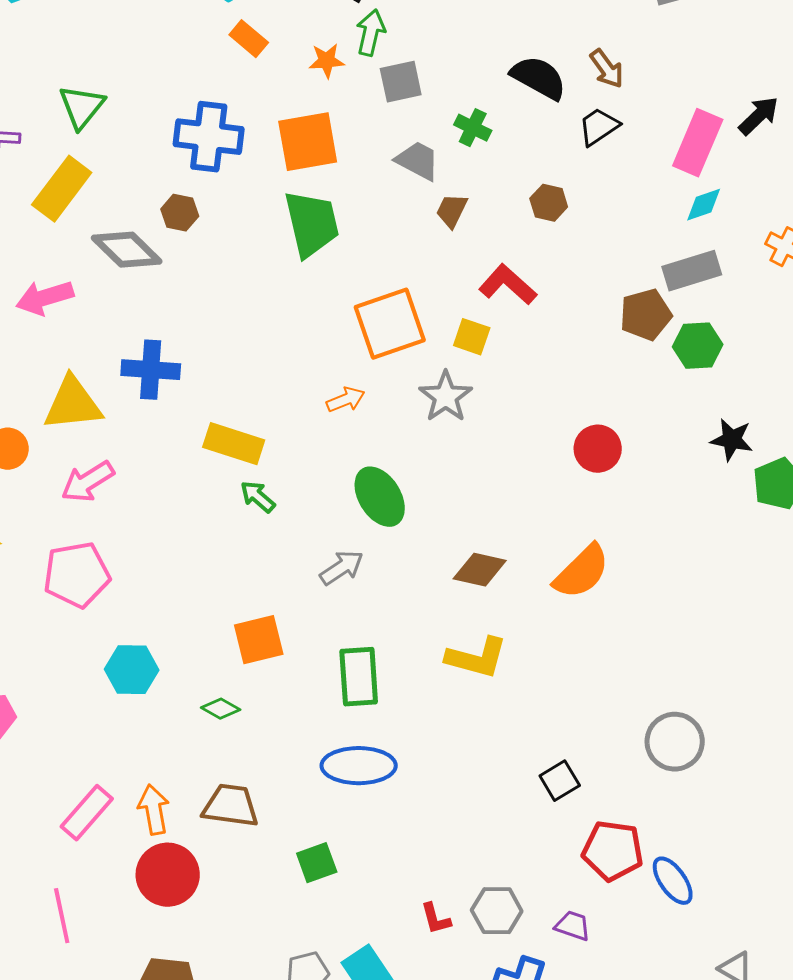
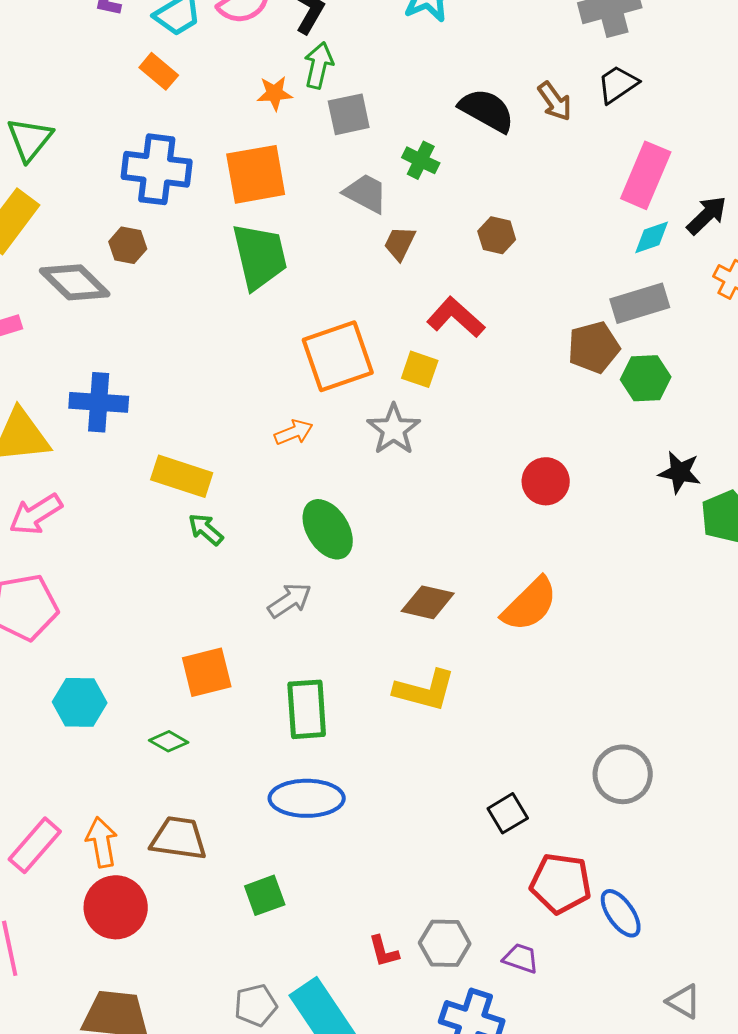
orange rectangle: (249, 39) -> (159, 71), moved
black arrow: (759, 116) -> (707, 215), moved
black trapezoid: (599, 127) -> (618, 84), moved

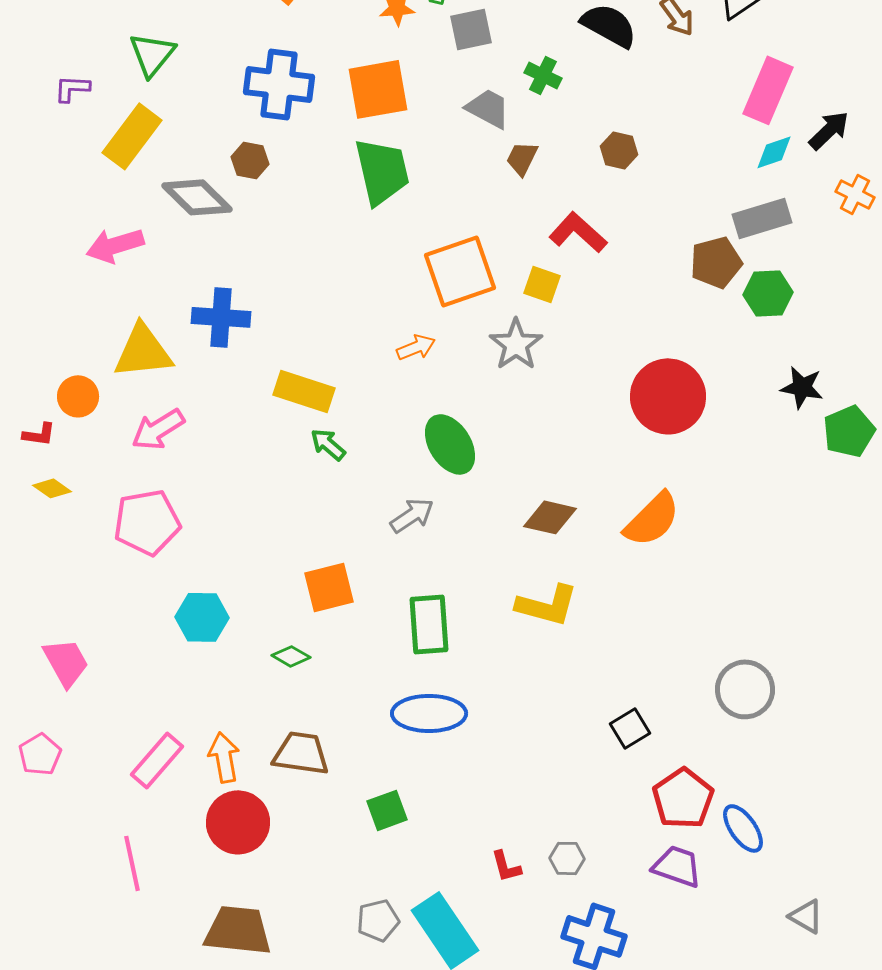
red circle: (546, 481) -> (668, 396), size x1.6
red pentagon: (561, 883) -> (683, 798), turned 30
gray hexagon: (445, 943) -> (567, 858), size x0.7
purple trapezoid: (521, 958) -> (677, 866), moved, size x1.4

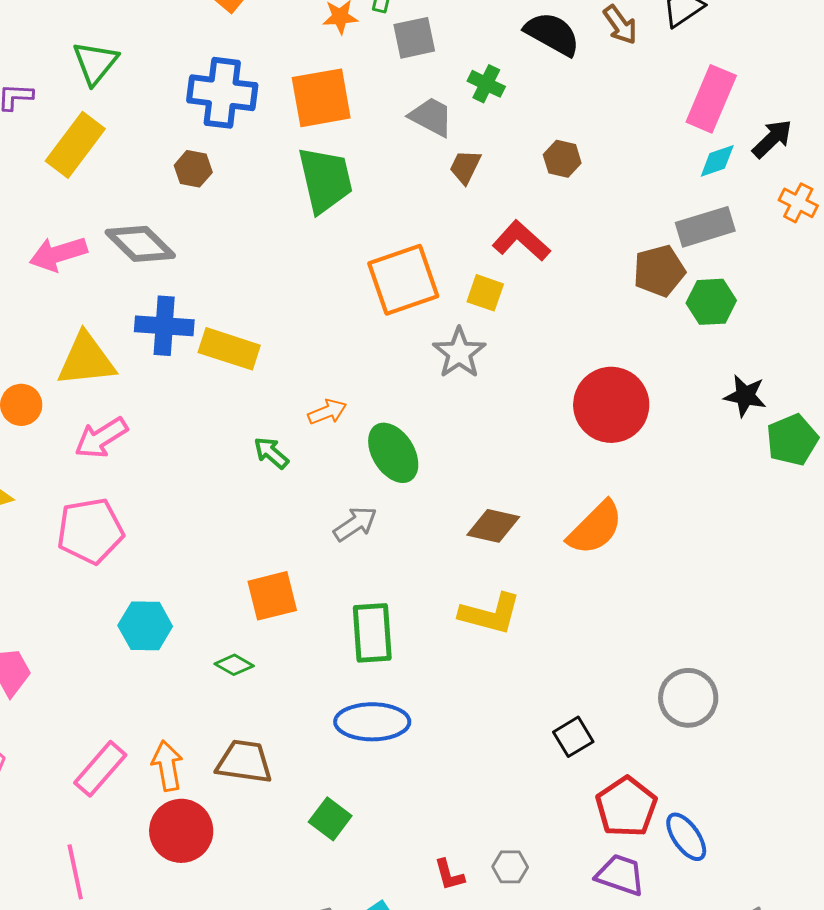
gray diamond: (197, 197) -> (140, 244), moved
orange arrow: (416, 347) -> (327, 412), moved
yellow rectangle: (304, 391) -> (229, 349), moved
green square: (387, 810) -> (330, 819), turned -33

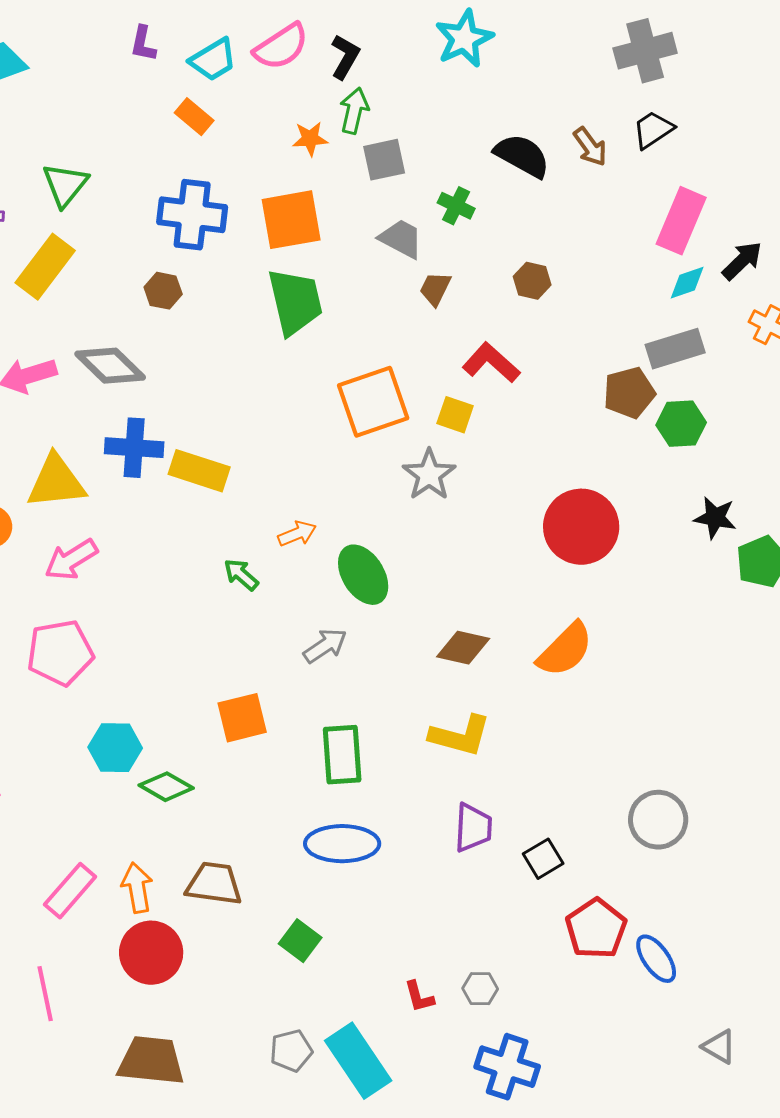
green diamond: (234, 665) -> (166, 787), moved, size x1.4
purple trapezoid: (620, 875) -> (473, 828), moved, turned 74

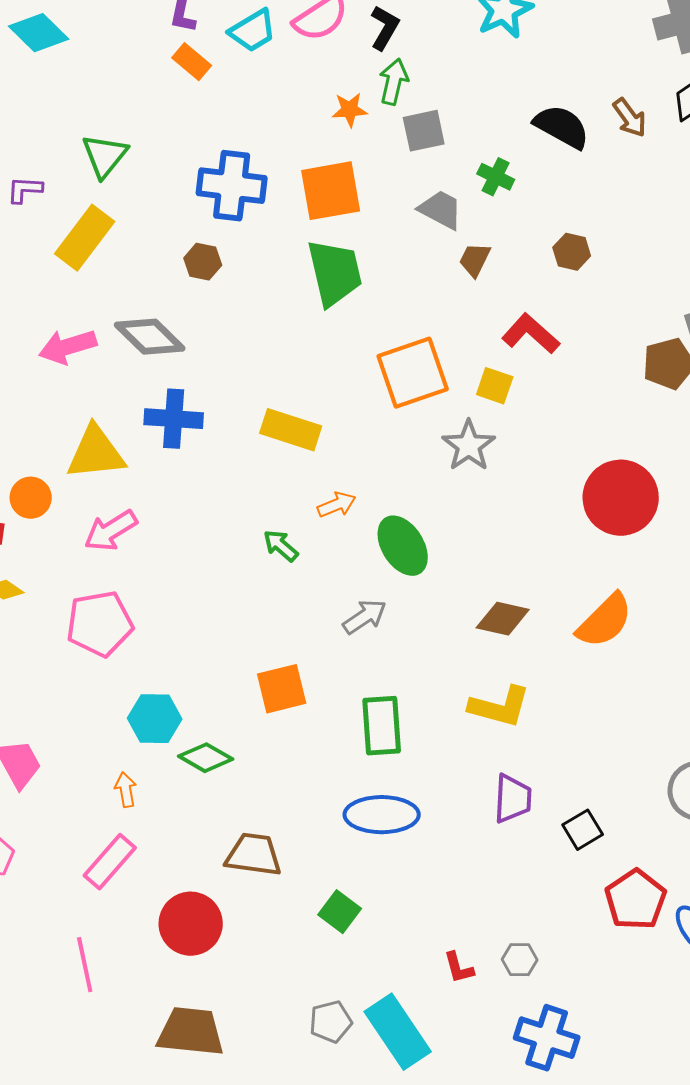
orange rectangle: (194, 117) -> (192, 62), moved
yellow rectangle: (199, 471) -> (291, 430), moved
orange arrow: (137, 888) -> (126, 790), moved, size x0.7

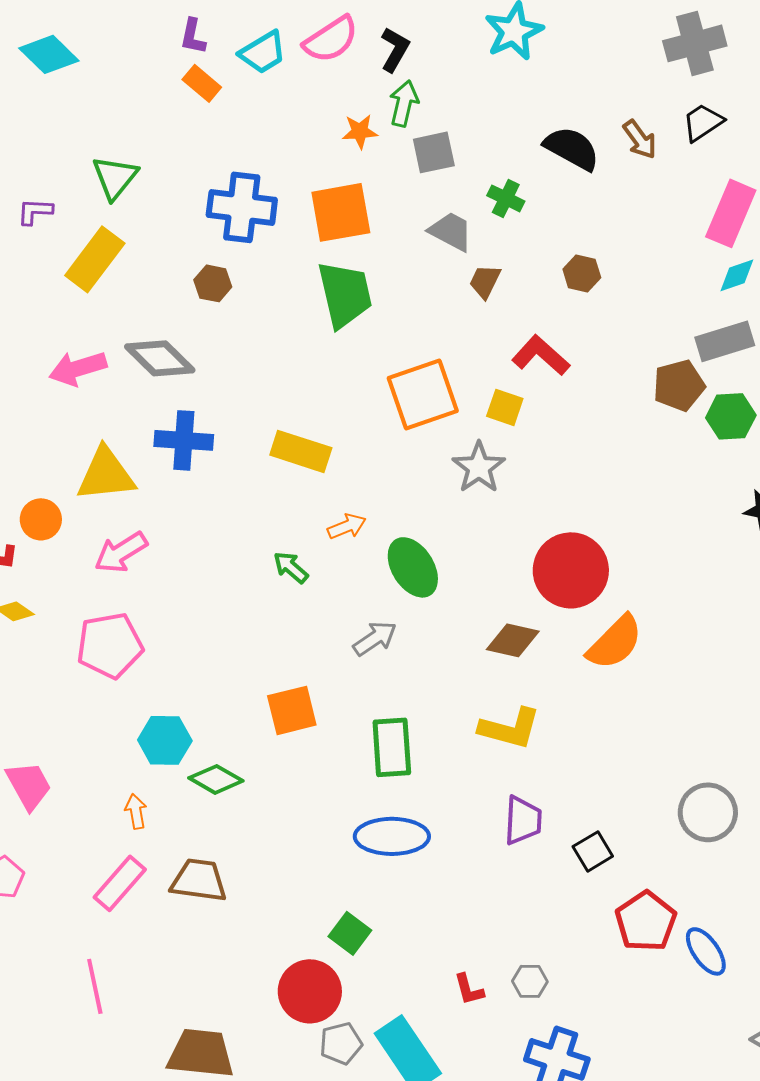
red circle: (621, 498) -> (571, 570), moved
brown trapezoid: (254, 855) -> (199, 880), moved
red circle: (191, 924) -> (310, 991), moved

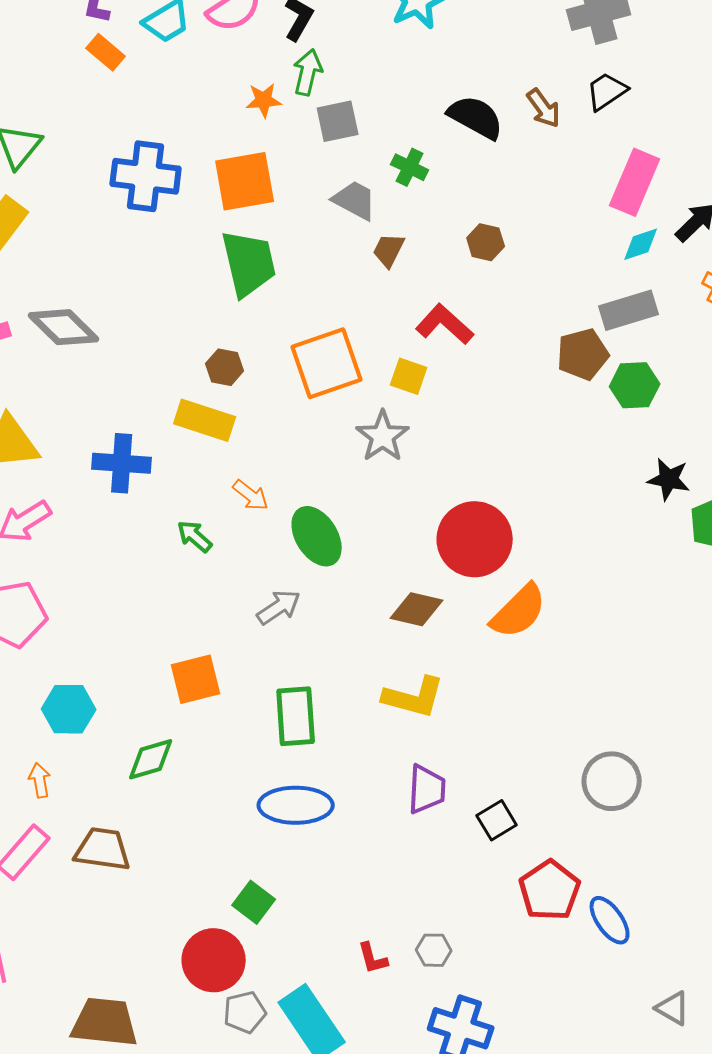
brown hexagon: (213, 283) -> (225, 367), moved
blue cross: (184, 440) -> (122, 463), moved
orange arrow: (347, 526) -> (251, 495), turned 60
green diamond: (216, 779) -> (151, 759), moved, turned -46

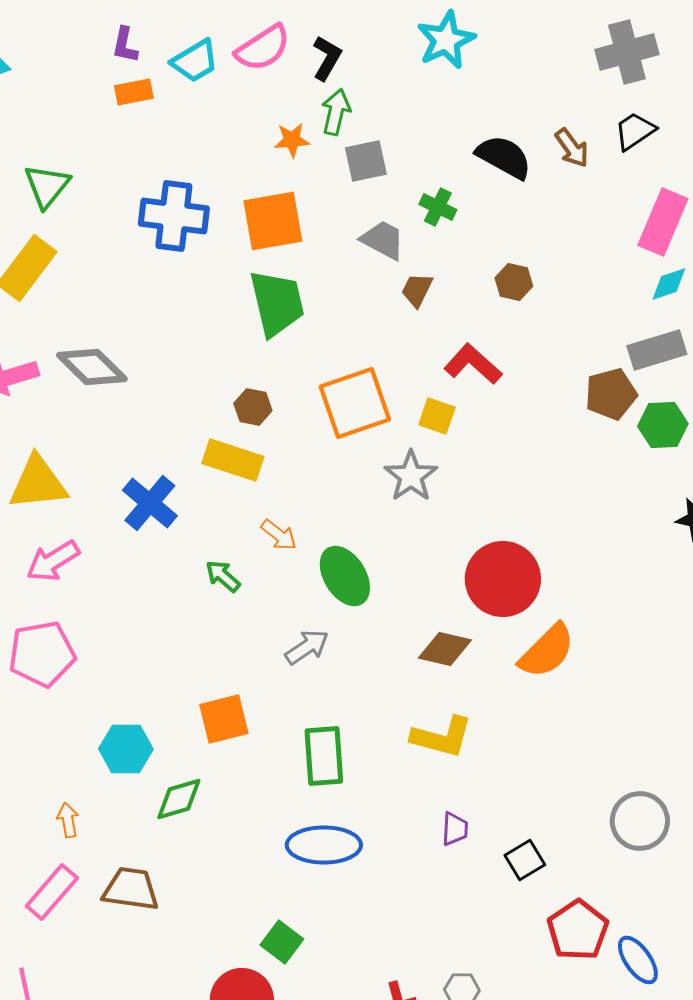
orange rectangle: (106, 52) -> (134, 92), turned -51
blue cross: (122, 463) -> (150, 503), turned 36
cyan hexagon: (69, 709) -> (126, 749), moved
purple trapezoid: (427, 789) -> (455, 829), size x0.7

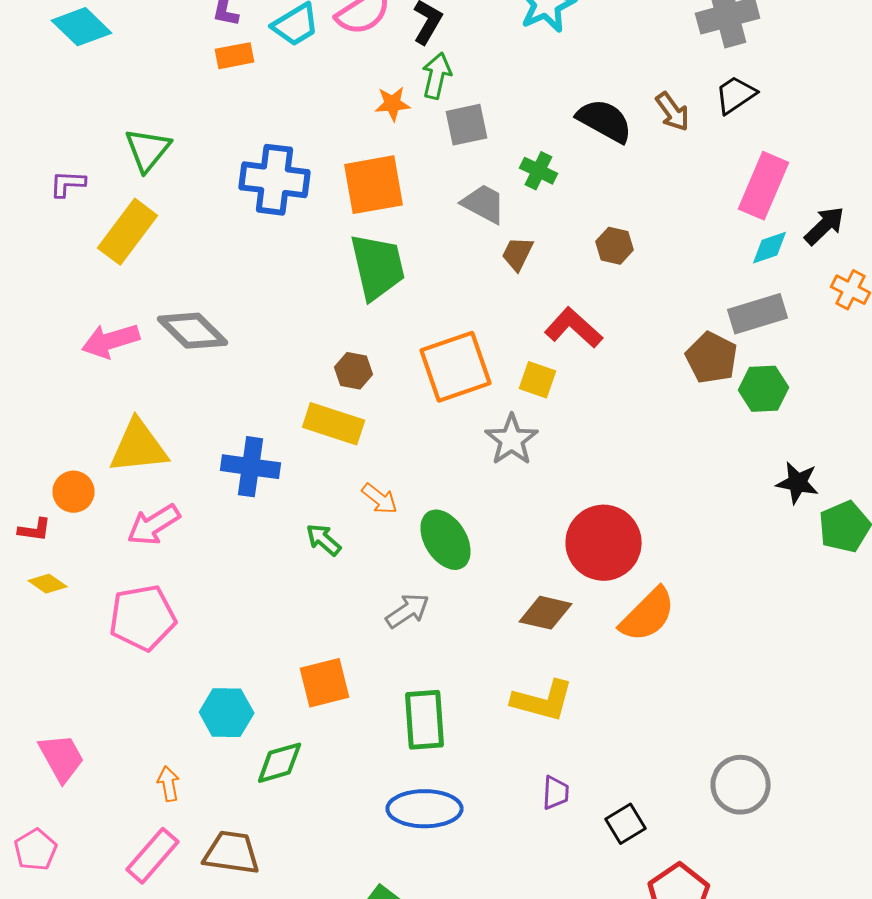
brown pentagon: (611, 394) -> (712, 358), turned -30
blue cross: (150, 503) -> (251, 467), turned -32

